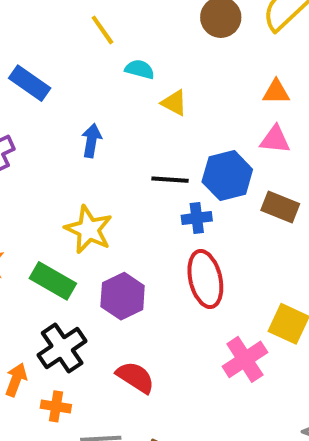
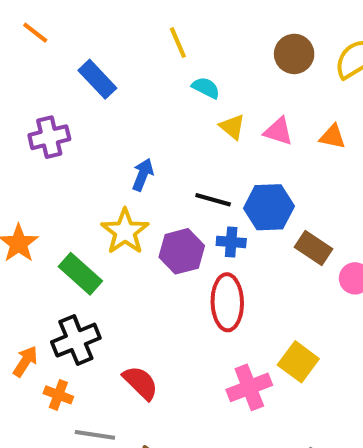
pink triangle: (275, 139) -> (278, 131), moved
blue arrow: (92, 141) -> (143, 175), moved
purple hexagon: (123, 296) -> (182, 251), moved

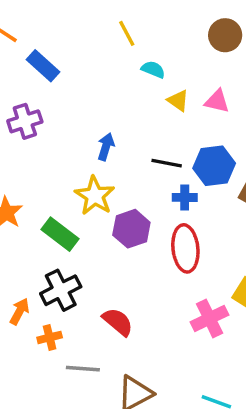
blue rectangle: (97, 79) -> (43, 66), moved
purple hexagon: (182, 251) -> (131, 229), moved
orange cross: (58, 395) -> (50, 337), turned -30

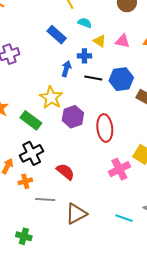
blue rectangle: (43, 66) -> (57, 35), moved
blue arrow: (106, 147) -> (66, 69), moved
blue cross: (185, 197) -> (84, 56), moved

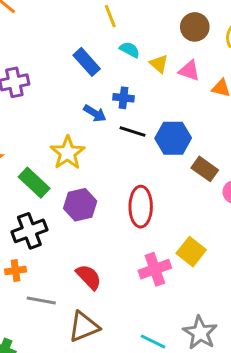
yellow triangle: (100, 41) -> (159, 64), moved
pink triangle: (123, 41) -> (189, 71), moved
blue arrow: (66, 69) -> (95, 113), turned 98
purple hexagon: (73, 117) -> (80, 205), moved
red semicircle: (65, 172) -> (89, 277), moved

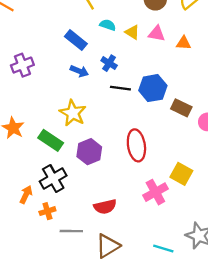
blue cross: (123, 98) -> (109, 63), turned 35
blue arrow: (95, 113) -> (79, 71), moved
red semicircle: (89, 277) -> (105, 207), turned 130

